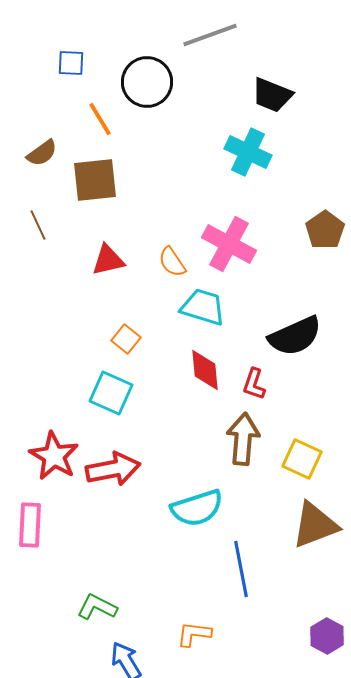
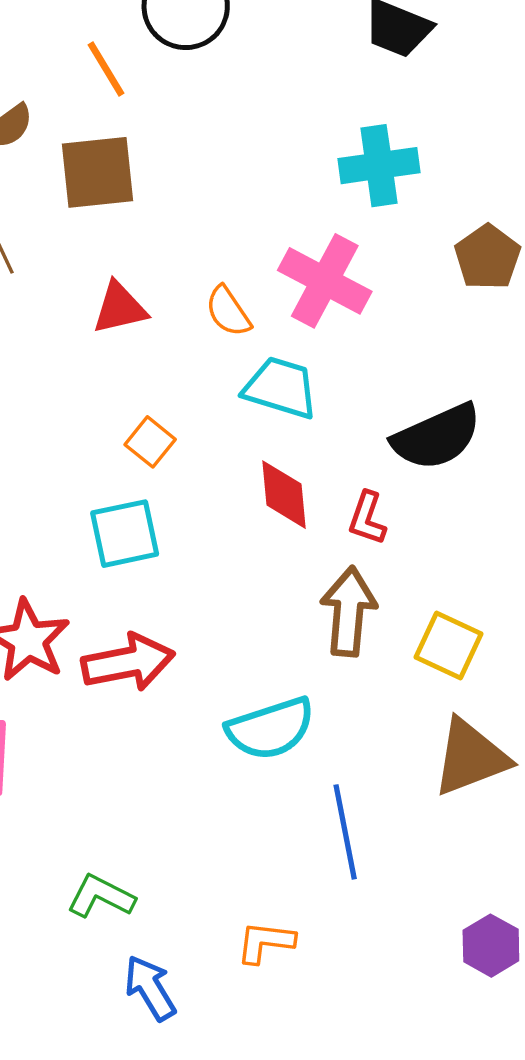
cyan cross: (248, 152) -> (379, 166), moved, turned -33
cyan square: (111, 393) -> (125, 534), turned -36

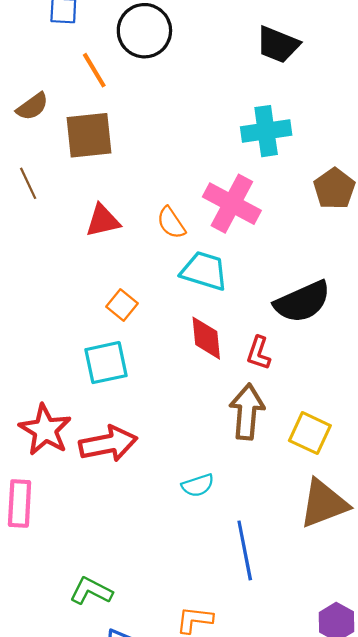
cyan semicircle: (270, 729) -> (198, 485), size x0.6

